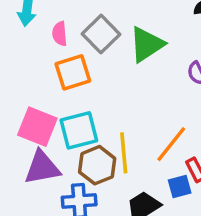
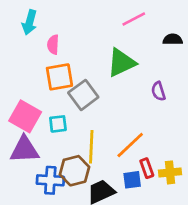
gray square: (101, 34) -> (83, 95), moved
cyan square: (79, 130) -> (58, 124), size x0.6
brown hexagon: (97, 165) -> (75, 171), moved

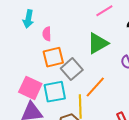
cyan square: (58, 124) -> (55, 92), size x1.6
orange line: (130, 145) -> (95, 87), moved

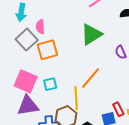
gray square: (72, 69) -> (27, 40), moved
cyan square: (55, 92) -> (50, 84), size x0.6

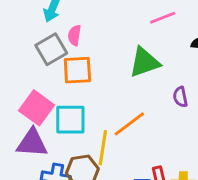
cyan square: (50, 84) -> (70, 120), size x1.6

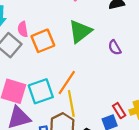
orange square: (77, 70) -> (43, 41), moved
orange line: (129, 124) -> (67, 83), moved

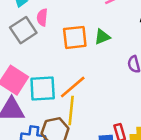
green triangle: (80, 31) -> (102, 37), size x0.6
orange square: (43, 41) -> (75, 37), moved

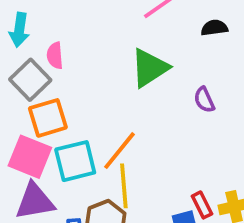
orange square: (75, 37) -> (48, 118), moved
green triangle: (102, 37) -> (150, 68), size x1.6

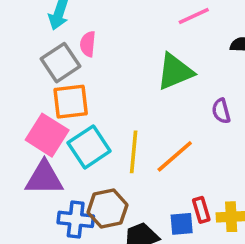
orange line: (120, 151) -> (175, 156), moved
cyan square: (75, 161) -> (89, 147), turned -30
yellow line: (124, 186) -> (134, 152), moved

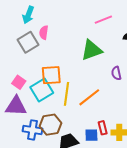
orange square: (71, 102) -> (51, 75), moved
pink square: (47, 135) -> (19, 82), size x0.6

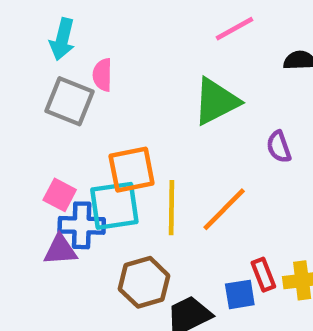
gray square: (28, 42) -> (70, 101), turned -30
cyan square: (42, 90) -> (114, 206), turned 30
purple triangle: (16, 106) -> (60, 250), size x0.7
blue cross: (33, 130) -> (82, 225), moved

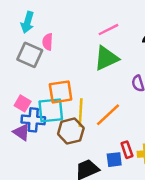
pink line: (234, 29) -> (108, 30), moved
purple triangle: (60, 250) -> (22, 132), turned 36
brown hexagon: (144, 282) -> (71, 131), moved

